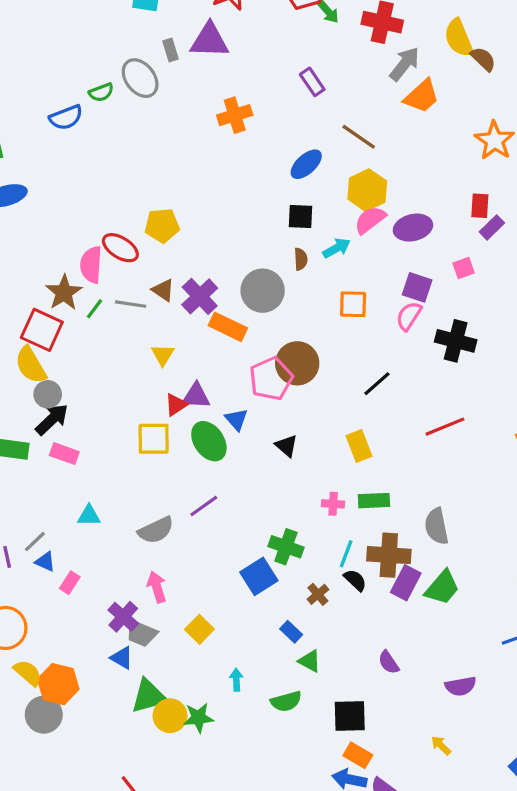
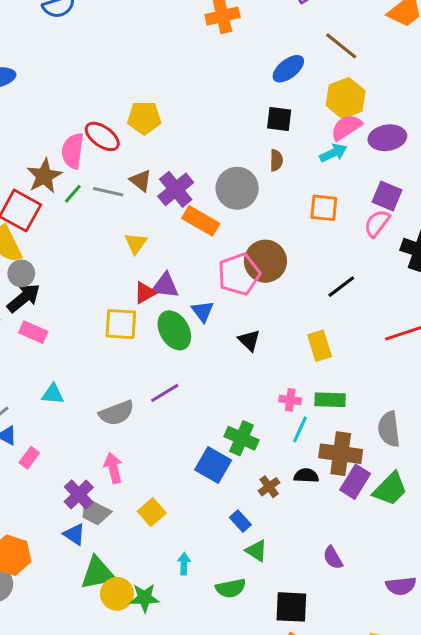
cyan arrow: (337, 248) -> (333, 153), moved
cyan line: (346, 554) -> (300, 429), moved
blue square: (259, 576) -> (213, 465), turned -32
black semicircle: (355, 580) -> (306, 476), turned -45

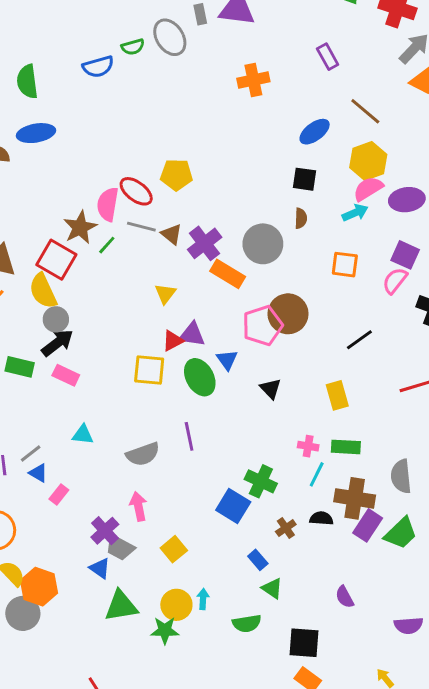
gray line: (108, 192) -> (141, 227), moved
purple line: (165, 393) -> (189, 436), turned -72
yellow circle: (117, 594) -> (176, 605), moved

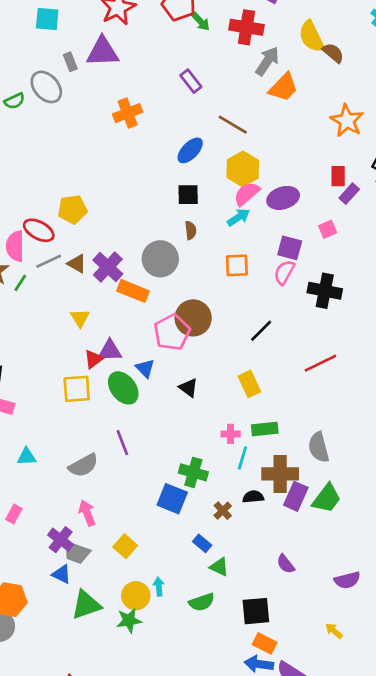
gray line: (141, 227) -> (49, 261), turned -30

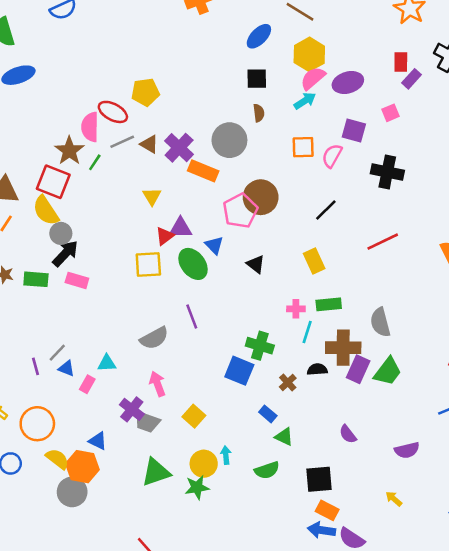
pink semicircle: (284, 272) -> (332, 156), moved
cyan triangle: (27, 457) -> (107, 363), moved
blue triangle: (62, 574) -> (98, 441), moved

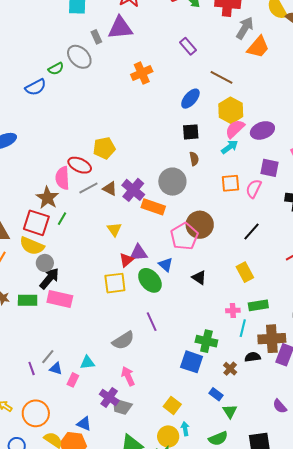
green line: (95, 162) -> (62, 219), moved
yellow semicircle: (46, 211) -> (32, 246), turned -30
pink rectangle: (77, 280) -> (60, 299), size x1.4
yellow square: (194, 416) -> (172, 405), moved
green triangle: (284, 437) -> (230, 411), turned 35

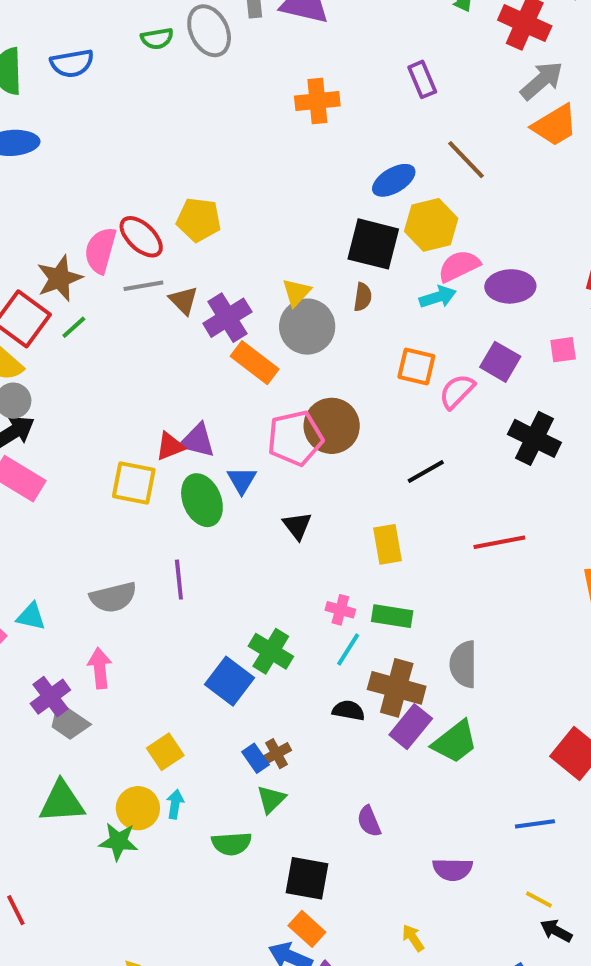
blue semicircle: (36, 87) -> (72, 63), moved
yellow hexagon: (231, 110) -> (431, 225), moved
black square: (191, 132) -> (373, 244), size x1.5
yellow triangle: (114, 229) -> (296, 292), moved
brown cross: (230, 369) -> (277, 754), moved

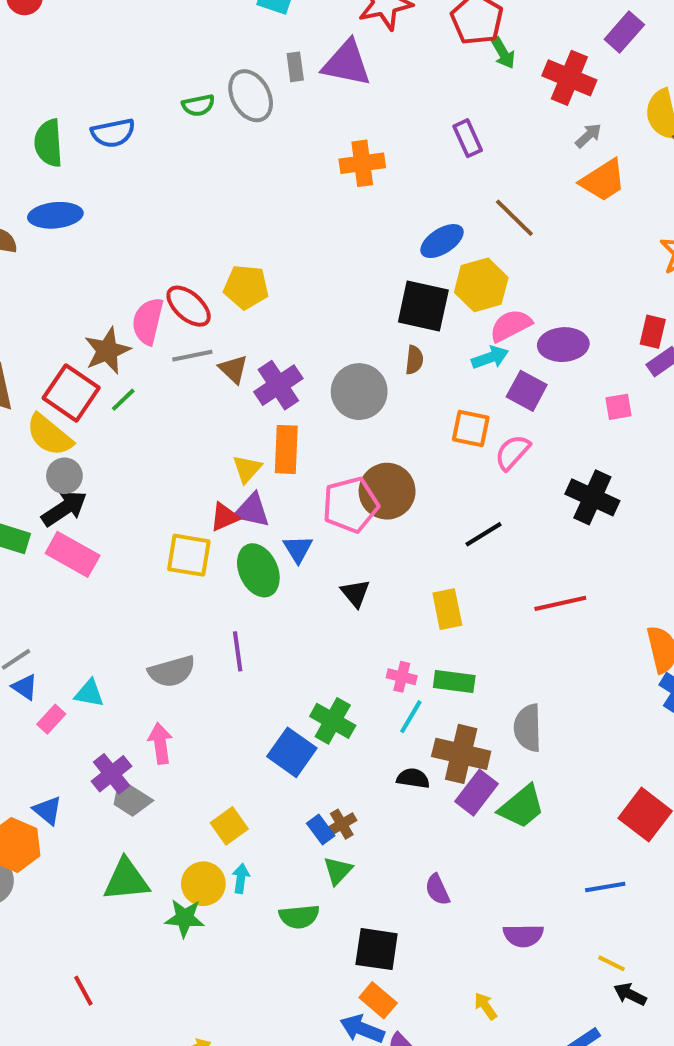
gray arrow: (542, 81) -> (588, 136), size x0.6
yellow triangle: (296, 292) -> (247, 469), moved
purple square: (500, 362) -> (527, 391), moved
orange rectangle: (255, 363) -> (286, 449), moved, turned 57

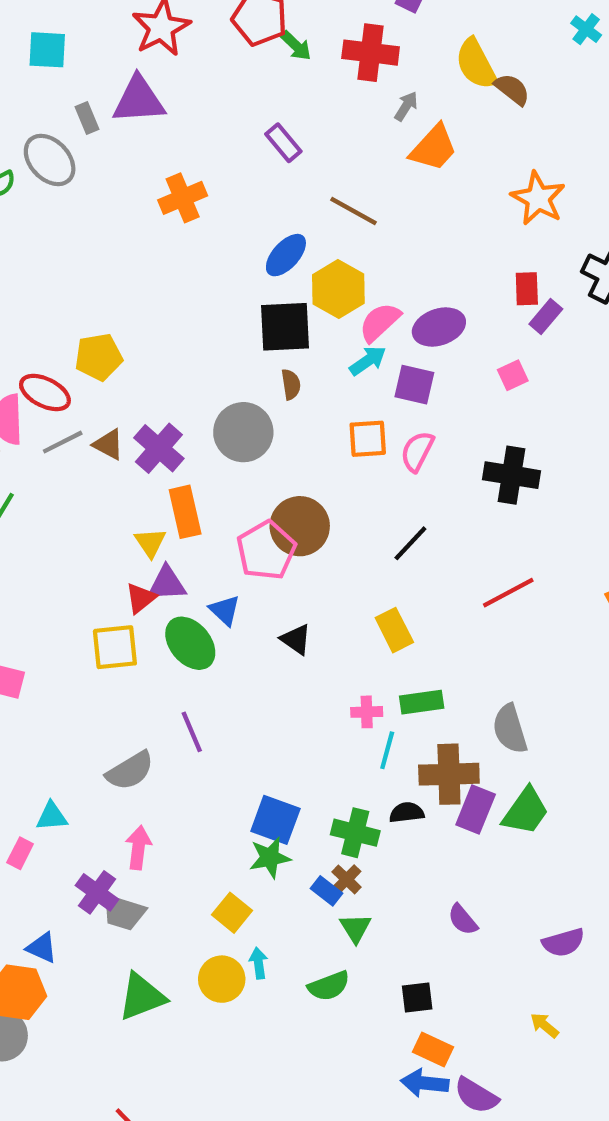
green cross: (333, 721) -> (355, 833), moved
pink arrow: (160, 743) -> (138, 848), turned 30
green star: (185, 918) -> (270, 858), moved
black square: (377, 949) -> (417, 997), size x0.7

